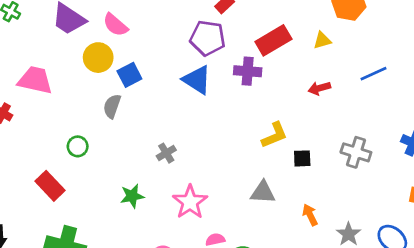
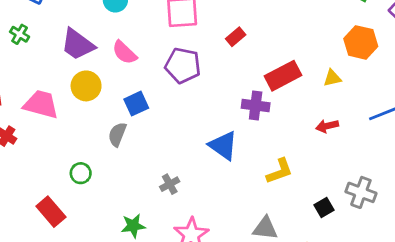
purple pentagon: (208, 38) -> (183, 65), moved
yellow circle: (98, 58) -> (86, 86), moved
blue triangle: (197, 80) -> (223, 146), moved
black square: (302, 158) -> (324, 208), moved, turned -30

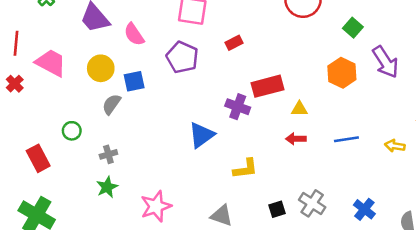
yellow triangle: (332, 78) -> (299, 109), moved
yellow circle: (86, 86) -> (101, 68), moved
blue triangle: (223, 146) -> (201, 135), turned 36
gray cross: (170, 184) -> (108, 154), moved
green star: (133, 226) -> (107, 187), turned -30

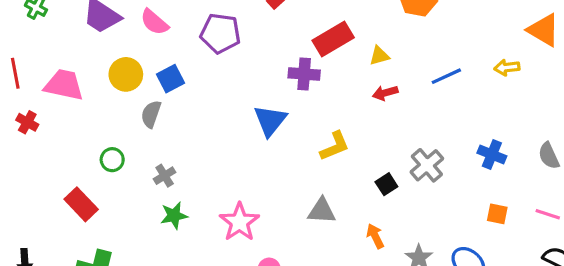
green star: (107, 187) -> (174, 216), turned 30
gray cross: (312, 203) -> (427, 165), turned 32

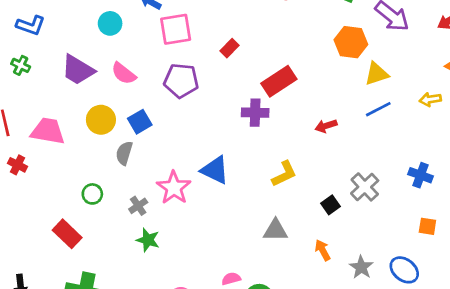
yellow triangle: (379, 56) -> (377, 74), moved, size x1.4
blue triangle: (270, 121) -> (215, 170), moved, turned -40
green star: (174, 216) -> (148, 240), turned 30
pink star: (239, 222) -> (174, 188), moved

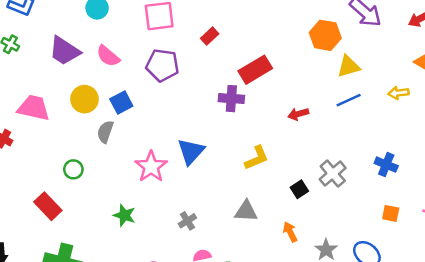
blue triangle: (215, 170) -> (191, 151), turned 44
gray cross: (138, 206) -> (187, 221), moved

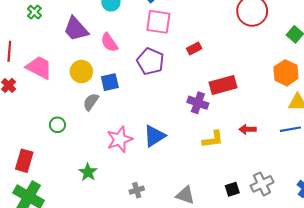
yellow L-shape: (257, 158) -> (213, 139), moved
red rectangle: (48, 206) -> (24, 161), moved, turned 45

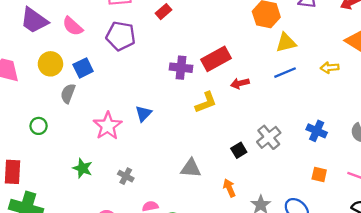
red rectangle: (223, 85) -> (216, 59), moved
blue triangle: (154, 136) -> (143, 114), size x0.7
gray cross: (137, 190) -> (126, 176), moved, turned -32

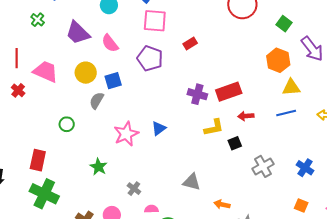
black square: (239, 150) -> (235, 143), moved
gray cross: (126, 176) -> (134, 189), moved
orange arrow: (229, 188) -> (222, 204), turned -63

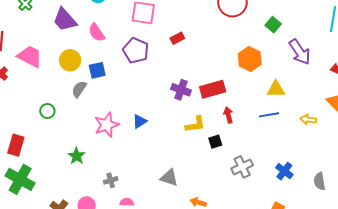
orange hexagon: (278, 60) -> (250, 59), moved
red arrow: (246, 116) -> (228, 115), turned 77
gray cross: (134, 189) -> (111, 180), turned 32

